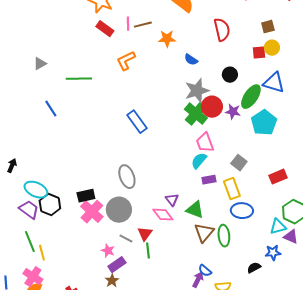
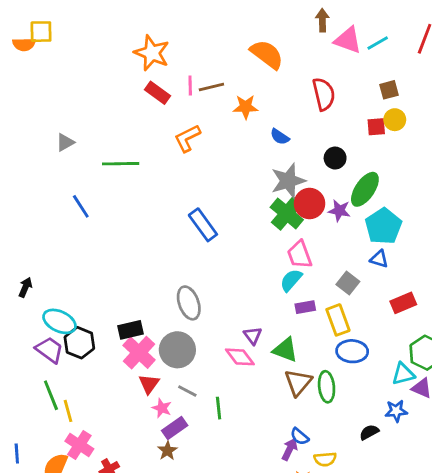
blue triangle: (274, 83) -> (379, 259), moved, size x0.6
red triangle: (145, 234) -> (149, 384), moved
pink cross: (33, 277) -> (79, 445), moved

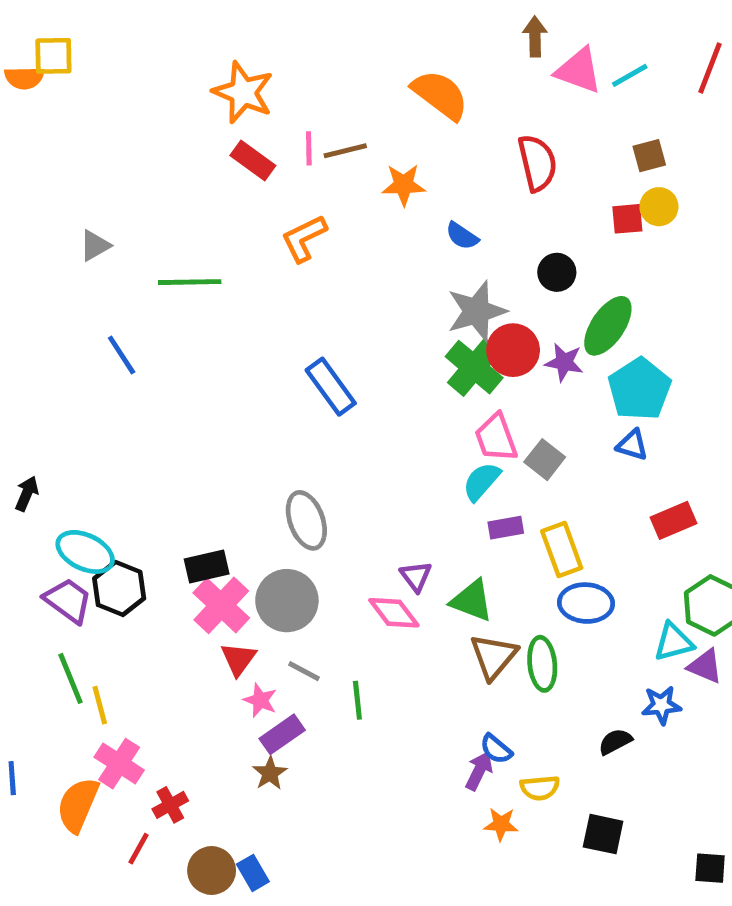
gray square: (348, 283) -> (545, 460), moved

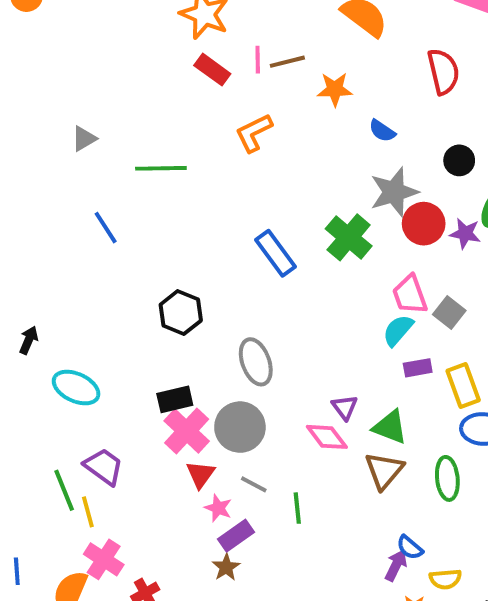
green cross: (474, 367) -> (349, 237), moved
black hexagon: (119, 588) -> (181, 312), moved
purple trapezoid: (68, 601) -> (104, 467), moved
brown triangle: (494, 657) -> (384, 470), moved

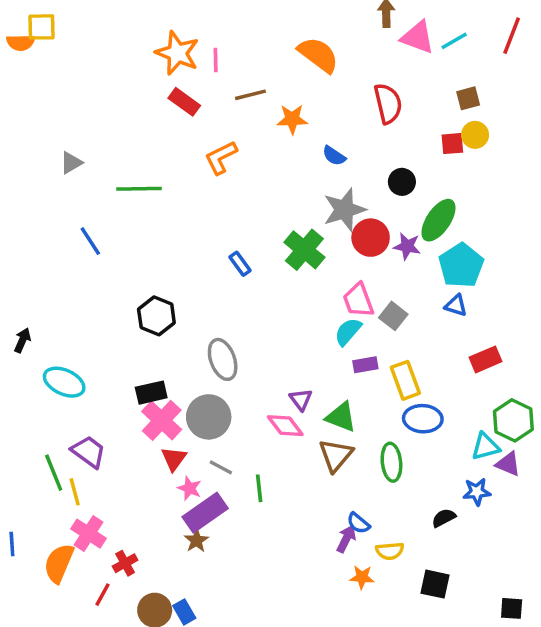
pink line: (258, 60) -> (216, 60), moved
blue rectangle: (276, 253) -> (240, 264), size x0.6
purple rectangle: (236, 536) -> (205, 513), size x1.4

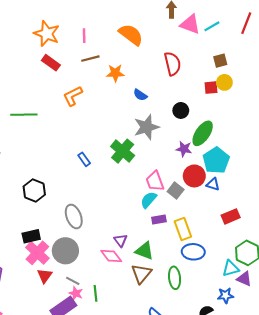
pink line: (216, 60) -> (84, 36), moved
red circle: (371, 238) -> (194, 176), moved
pink star: (190, 488) -> (76, 293), moved

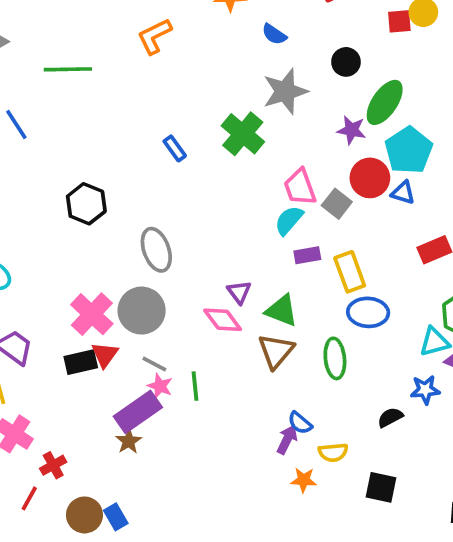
black rectangle: (31, 236) -> (81, 362), moved

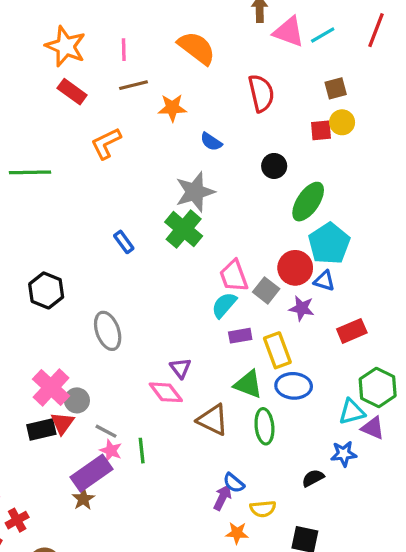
gray star: (285, 91) -> (195, 192), moved
purple star: (352, 130) -> (302, 308), moved
gray circle: (142, 311) -> (77, 400), moved, size x0.6
green triangle: (282, 311) -> (248, 384), moved
brown triangle: (276, 351) -> (213, 420), turned -44

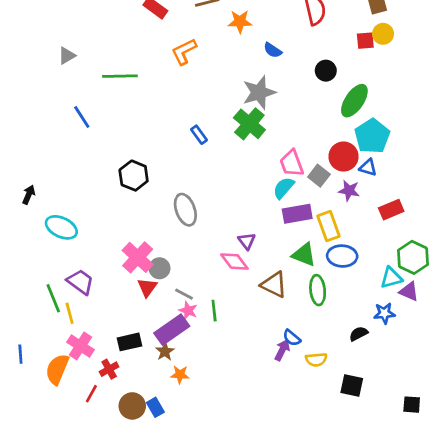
purple rectangle: (240, 336) -> (297, 214), size x1.5
black rectangle: (41, 430) -> (129, 342), moved
orange star: (237, 533) -> (180, 375), moved

